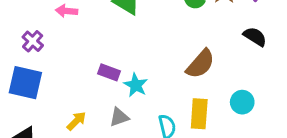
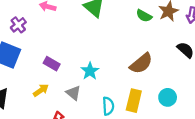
purple rectangle: (109, 72) -> (52, 64), moved
gray triangle: (119, 117) -> (73, 93), turned 49

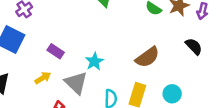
gray triangle: (73, 93) -> (76, 83), size x1.5

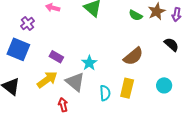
yellow arrow: (43, 78) -> (47, 80), size x1.5
cyan circle: (172, 94) -> (164, 85), moved

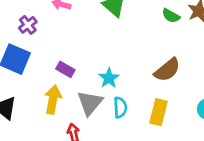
yellow arrow: (47, 80) -> (53, 100), turned -45
gray triangle: (75, 82) -> (90, 103), turned 30
cyan semicircle: (105, 93) -> (120, 107), moved

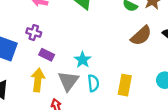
purple cross: (28, 25) -> (34, 33), moved, turned -32
brown semicircle: (167, 70) -> (141, 36), moved

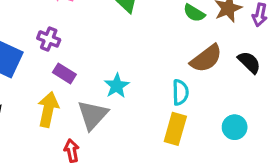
cyan semicircle: (93, 83) -> (180, 92), moved

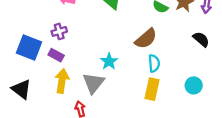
purple cross: (49, 39) -> (59, 31), turned -35
brown semicircle: (206, 58) -> (146, 39), moved
purple rectangle: (64, 73) -> (56, 55), moved

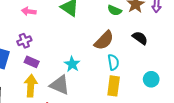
black semicircle: (201, 39) -> (140, 38), moved
purple rectangle: (56, 55) -> (32, 62), moved
gray triangle: (93, 83) -> (60, 85), turned -40

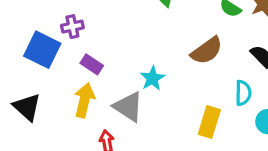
purple cross: (24, 41) -> (72, 27), moved
cyan semicircle: (113, 62) -> (243, 93), moved

